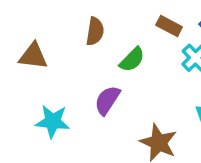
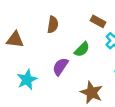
green semicircle: (132, 60) -> (82, 49), moved
cyan star: (53, 121) -> (27, 80), turned -30

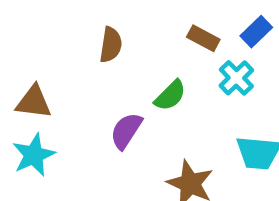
brown triangle: (15, 40) -> (34, 102), moved
cyan star: (27, 80) -> (34, 155), moved

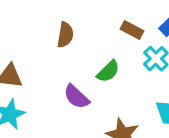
purple semicircle: (126, 131) -> (76, 97), turned -80

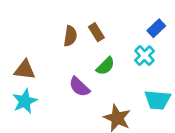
brown rectangle: (132, 30) -> (96, 32), moved, turned 30

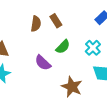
cyan cross: (144, 56) -> (93, 48), moved

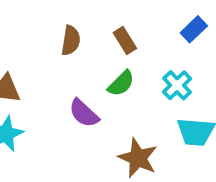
brown rectangle: (56, 21) -> (125, 41), moved

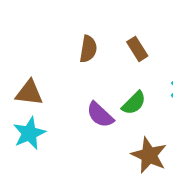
green semicircle: (121, 83) -> (134, 103), moved

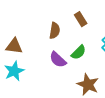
brown semicircle: (88, 49) -> (55, 31), moved

